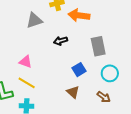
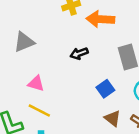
gray triangle: (34, 20) -> (24, 42), moved
brown triangle: (73, 92) -> (112, 118), moved

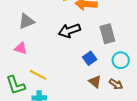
black arrow: (79, 53) -> (69, 31), size x1.5
pink triangle: (36, 83) -> (21, 48), moved

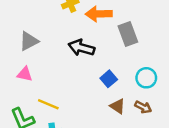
black arrow: (69, 31) -> (81, 48), turned 40
gray rectangle: (107, 34) -> (128, 34), moved

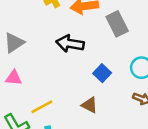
yellow line: (48, 104) -> (42, 107), turned -45
brown triangle: (118, 106) -> (90, 105), moved

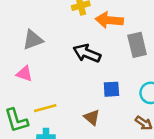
blue square: (102, 73) -> (111, 89), turned 30

